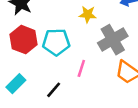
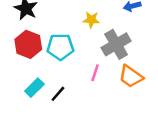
pink line: (81, 68) -> (95, 73), moved
cyan rectangle: (16, 84) -> (34, 88), moved

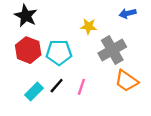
pink line: (95, 73) -> (81, 87), moved
black line: (58, 94) -> (57, 86), moved

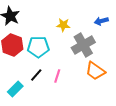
blue arrow: (128, 13) -> (101, 21), moved
cyan rectangle: (34, 91) -> (15, 89), moved

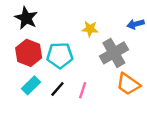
cyan rectangle: (15, 89) -> (31, 85), moved

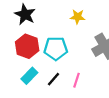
yellow star: (90, 29) -> (78, 17), moved

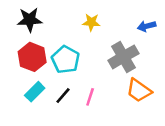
black star: (25, 15) -> (30, 20), turned -30
cyan pentagon: (56, 48) -> (66, 60), turned 30

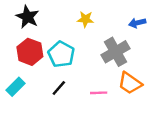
black star: (30, 20) -> (28, 17), turned 30
cyan rectangle: (35, 92) -> (15, 87), moved
pink line: (90, 97) -> (99, 93), moved, turned 70

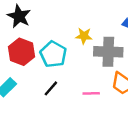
yellow star: (85, 19) -> (84, 36), moved
gray cross: (116, 52) -> (108, 52), turned 32

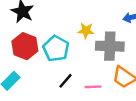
black line: (51, 88) -> (66, 81), moved

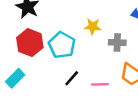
gray cross: (110, 46) -> (117, 43), size x0.6

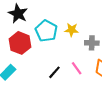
cyan pentagon: (62, 45) -> (46, 31), moved
pink line: (100, 84) -> (77, 68), moved, turned 56

